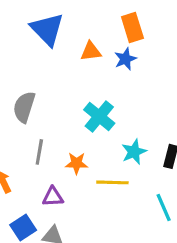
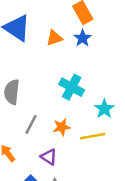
gray line: (39, 152) -> (31, 124), turned 30
purple triangle: (53, 197) -> (49, 157), turned 48

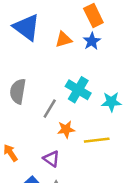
cyan star: (104, 109) -> (111, 102), moved, turned 30
gray line: (31, 124) -> (50, 109), moved

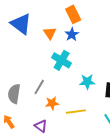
orange triangle: (64, 39) -> (50, 33), turned -48
cyan cross: (78, 90) -> (62, 60), moved
gray semicircle: (18, 91) -> (14, 94), moved

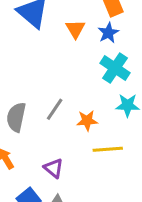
cyan cross: (62, 60) -> (115, 68), moved
orange star: (52, 103) -> (87, 121), moved

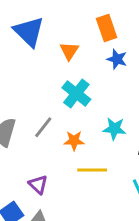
blue star: (108, 33) -> (117, 59), moved, turned -30
cyan cross: (115, 68) -> (76, 93), moved

